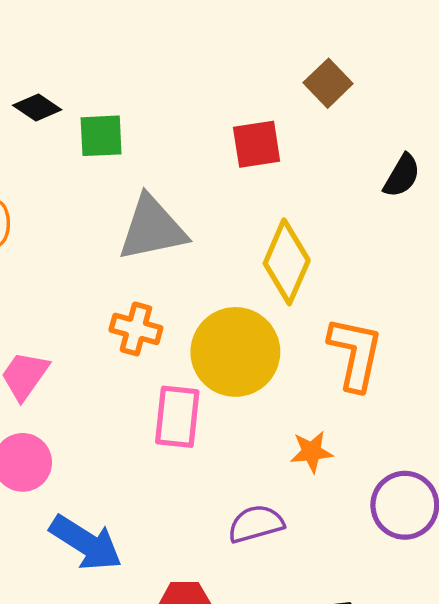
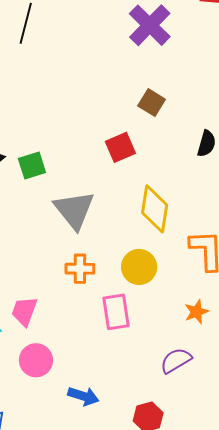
gray triangle: (152, 228) -> (74, 210), turned -42
yellow circle: (235, 352) -> (139, 267), size x0.7
blue arrow: (86, 543) -> (83, 396), size x0.7

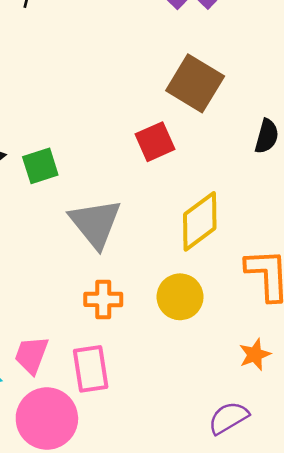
brown square: (152, 103) -> (195, 83), size x1.6
yellow diamond: (155, 209) -> (200, 221), turned 45
pink rectangle: (116, 312) -> (91, 369), moved
pink circle: (36, 360) -> (47, 419), size x1.4

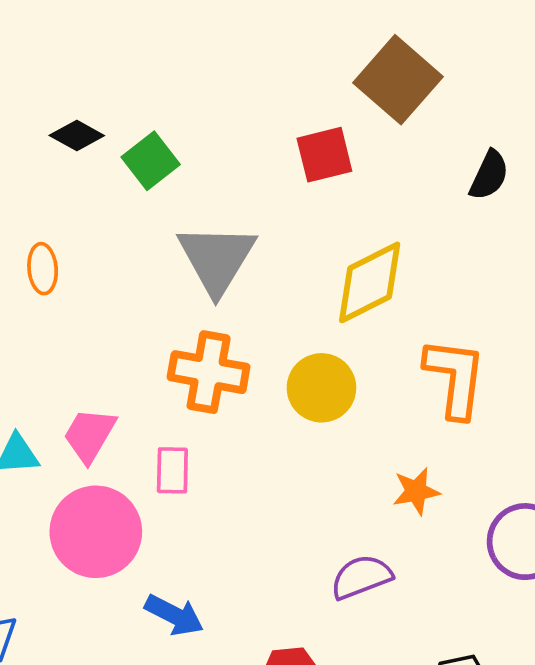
green square: (40, 166) -> (151, 161), turned -30
orange cross: (103, 299) -> (209, 372), size x1.4
pink rectangle: (91, 369) -> (172, 470), size x0.7

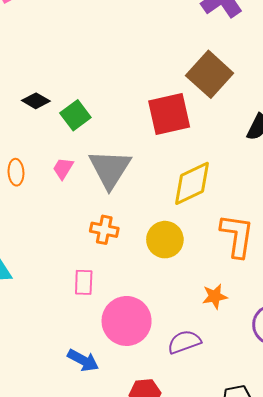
red square: (324, 155) -> (169, 114), size x1.4
orange cross: (209, 372) -> (104, 230), size x0.7
pink trapezoid: (89, 435) -> (63, 168), moved, size x0.7
pink circle: (96, 532) -> (127, 321), moved

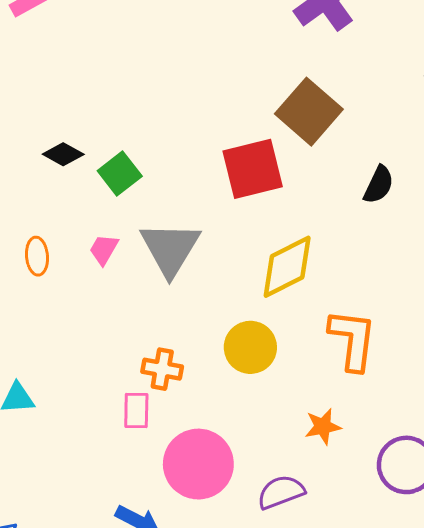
orange cross: (104, 230) -> (162, 369), moved

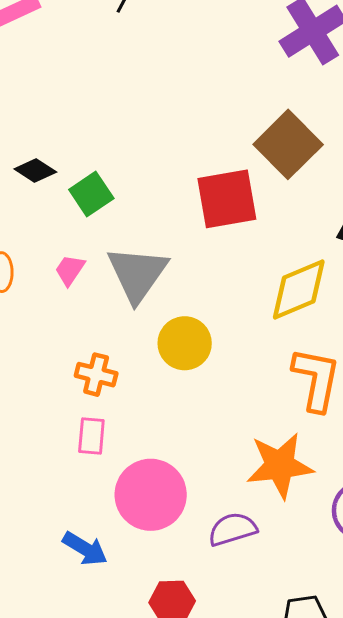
yellow diamond: (287, 267) -> (299, 289), moved
yellow circle: (250, 347) -> (185, 343), moved
orange cross: (162, 369) -> (96, 375), moved
orange star: (323, 427) -> (280, 465), size x1.8

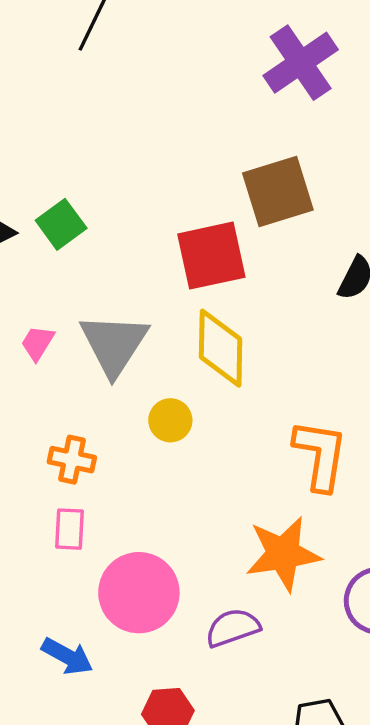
brown square: (288, 144) -> (278, 192), turned 30
green square: (91, 194) -> (61, 224), moved
yellow diamond: (299, 289) -> (221, 348), moved, turned -64
yellow circle: (185, 343) -> (170, 420), size x0.7

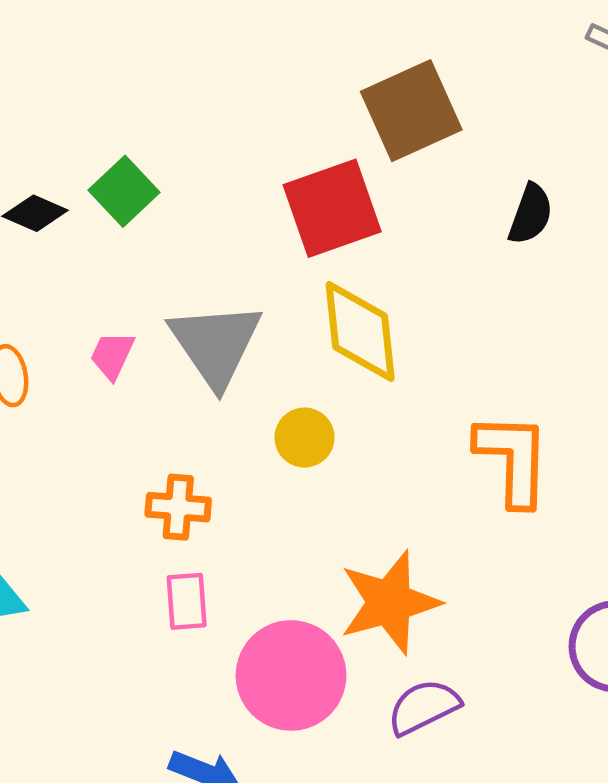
orange star: (283, 554) -> (389, 602), moved

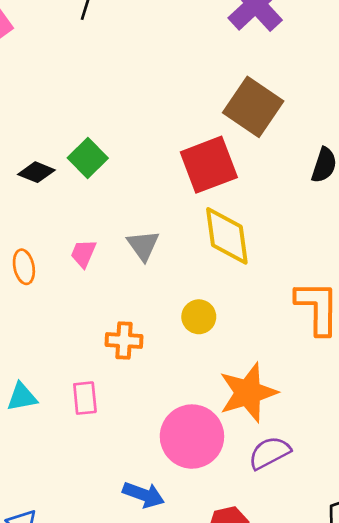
brown square: (411, 111) -> (253, 107), turned -30
gray triangle: (215, 344) -> (143, 245), size x0.6
yellow circle: (305, 438) -> (199, 317), moved
pink rectangle: (187, 601) -> (85, 398), moved

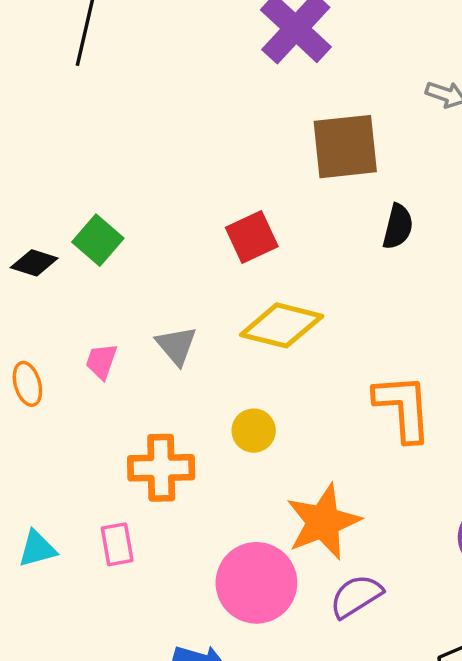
brown square: (253, 107) -> (345, 147), moved, turned -36
red square: (209, 165) -> (252, 237), size x0.7
yellow diamond: (227, 236) -> (282, 325), turned -64
orange cross: (124, 341) -> (161, 468), size x1.4

